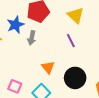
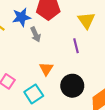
gray arrow: (32, 38) -> (36, 34), turned -48

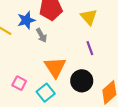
purple line: (76, 46) -> (90, 48), moved
orange triangle: (46, 69) -> (55, 67), size x1.6

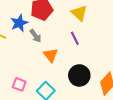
purple line: (90, 48) -> (75, 38), moved
orange triangle: (55, 67) -> (51, 55), moved, size x0.7

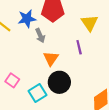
black circle: (79, 75) -> (59, 82), moved

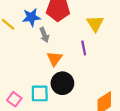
pink square: (12, 80) -> (14, 99), moved
cyan square: (37, 93) -> (40, 93), turned 30

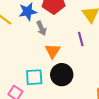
cyan square: (40, 93) -> (34, 77), moved

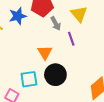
gray arrow: (41, 28) -> (56, 24), moved

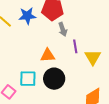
yellow triangle: (79, 14) -> (93, 57), moved
orange triangle: (45, 52) -> (48, 55), turned 49

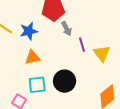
blue star: (27, 16) -> (29, 31), moved
orange triangle: (48, 55) -> (32, 57), moved

